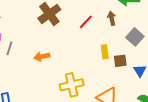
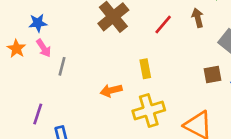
yellow rectangle: (105, 52) -> (145, 69), moved
orange arrow: (42, 57) -> (111, 90), moved

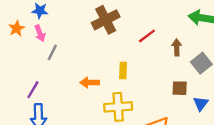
brown arrow: (198, 18) -> (177, 47), moved
purple line: (38, 114) -> (33, 90), moved

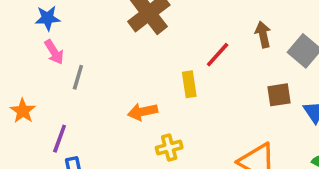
orange star: (17, 28) -> (23, 111), moved
red line: (147, 36) -> (218, 55), moved
yellow cross: (118, 107) -> (169, 148), moved, size x0.6

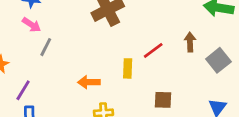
pink arrow: (54, 52) -> (32, 25), turned -36
brown square: (279, 95) -> (163, 100), moved

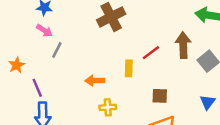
brown arrow: (190, 42) -> (183, 45), size x1.5
purple line: (23, 90) -> (37, 88), turned -54

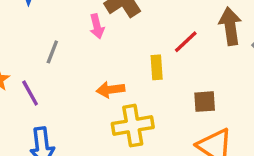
pink arrow: (44, 31) -> (97, 26), moved, turned 49
purple line: (37, 88) -> (30, 93), moved
yellow cross: (108, 107) -> (133, 126), size x1.6

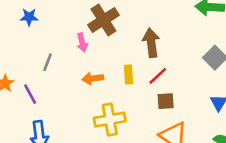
brown arrow: (230, 26) -> (151, 43), moved
red line: (186, 42) -> (158, 76), moved
orange arrow: (111, 90) -> (93, 78), moved

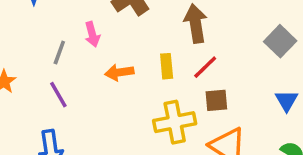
pink arrow: (82, 42) -> (92, 34), moved
purple line: (30, 94) -> (58, 95), moved
yellow cross: (110, 120) -> (175, 122), moved

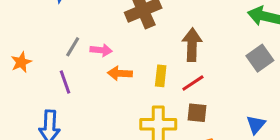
pink arrow: (92, 34) -> (101, 50), moved, turned -80
gray square: (280, 41) -> (260, 58), moved

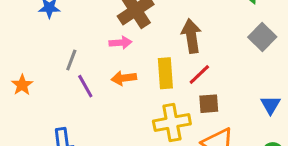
pink arrow: (101, 50) -> (120, 43), moved
yellow rectangle: (161, 76) -> (165, 73), size x1.4
purple line: (65, 82) -> (85, 86), moved

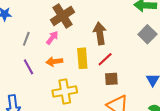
pink arrow: (120, 43) -> (52, 38), turned -48
gray line: (71, 60) -> (26, 39), moved
yellow cross: (172, 122) -> (65, 91), moved

